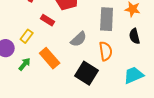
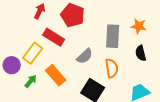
red rectangle: (48, 20) -> (54, 37), size x1.5
yellow rectangle: (27, 36) -> (33, 53), size x1.5

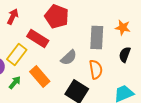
red arrow: (40, 11) -> (13, 17), moved
black semicircle: (141, 53) -> (125, 55), turned 35

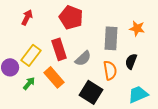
red rectangle: (38, 39) -> (59, 49), moved, turned 40
black semicircle: (125, 55) -> (131, 61), moved

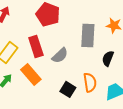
orange semicircle: (110, 70) -> (90, 82), moved
black square: (91, 92) -> (68, 89), size x0.7

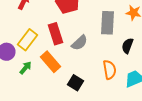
black square: (68, 89) -> (75, 83), moved

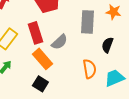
orange rectangle: (50, 62) -> (42, 59), moved
black square: (75, 83) -> (40, 84), moved

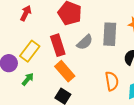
gray semicircle: (59, 42) -> (85, 42), moved

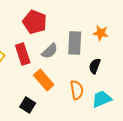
orange rectangle: (65, 71) -> (44, 80), moved

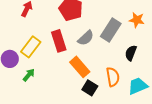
gray rectangle: (75, 43) -> (111, 30), turned 30
black square: (28, 105) -> (90, 88), moved

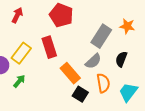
gray semicircle: (86, 38) -> (93, 61), moved
cyan trapezoid: (138, 86) -> (128, 92), turned -30

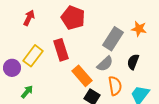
green arrow: (19, 81) -> (27, 92), moved

